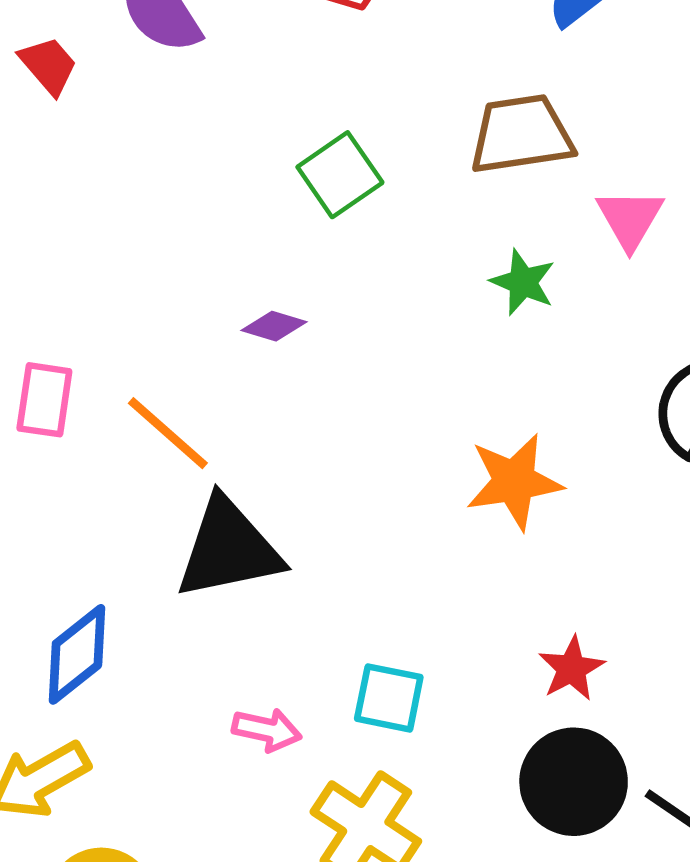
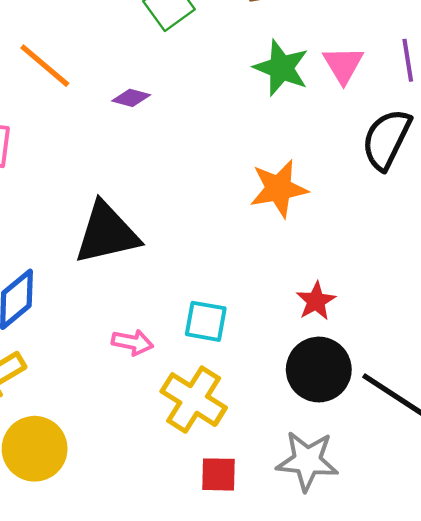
pink triangle: (630, 219) -> (343, 65), moved
green star: (523, 282) -> (281, 68), size x1.4
orange line: (168, 433) -> (45, 66), moved

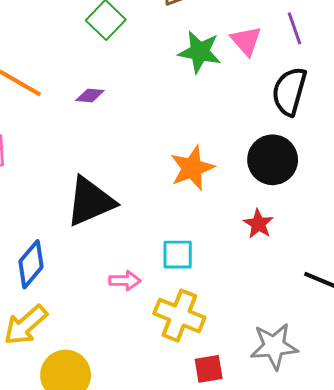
orange star: (279, 189) -> (192, 168), moved
black circle: (319, 370) -> (273, 160), moved

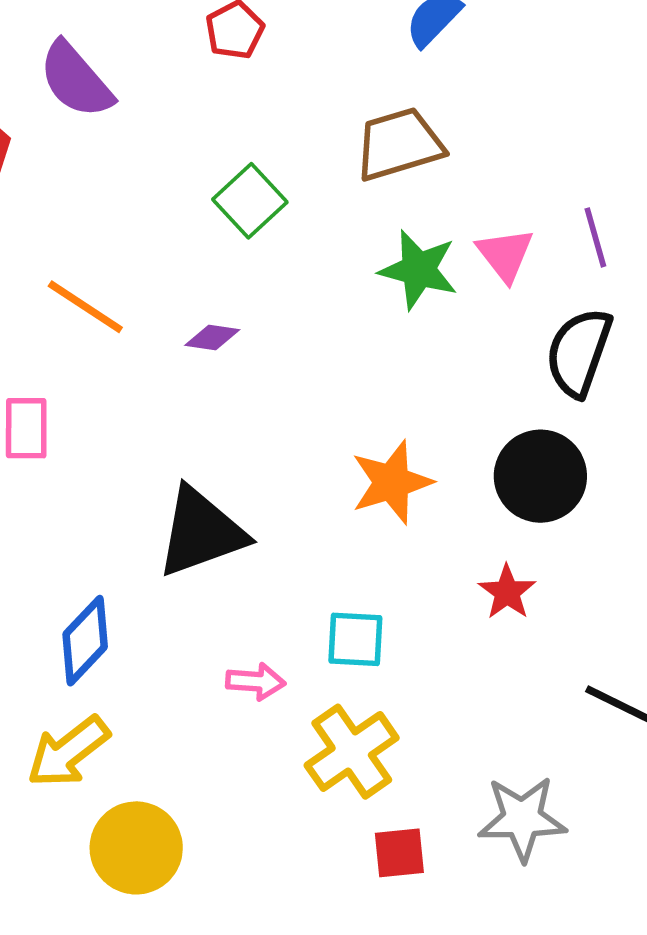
yellow cross: (179, 316) -> (352, 752), turned 30

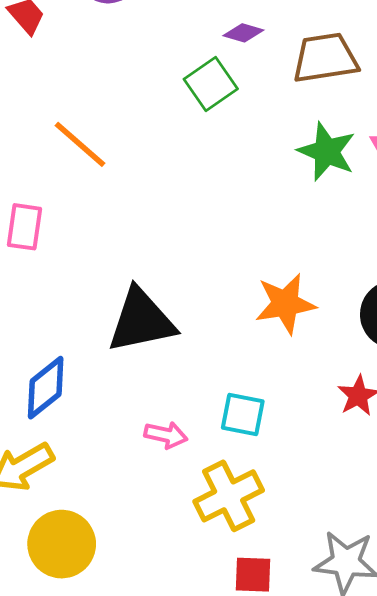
purple diamond: (212, 337) -> (243, 33), moved

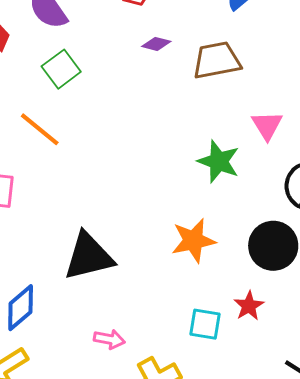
green square: (211, 84) -> (61, 69), moved
green star: (327, 152) -> (219, 161), moved
cyan square: (243, 415) -> (205, 324), moved

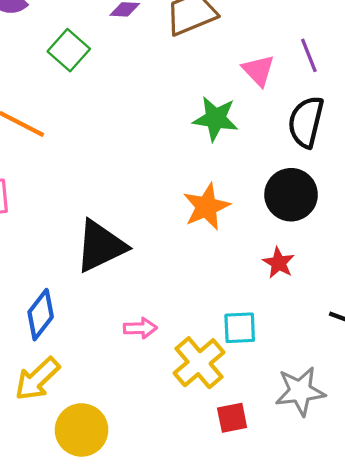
green square: (61, 69) -> (69, 50), moved
cyan square: (205, 324) -> (240, 328), moved

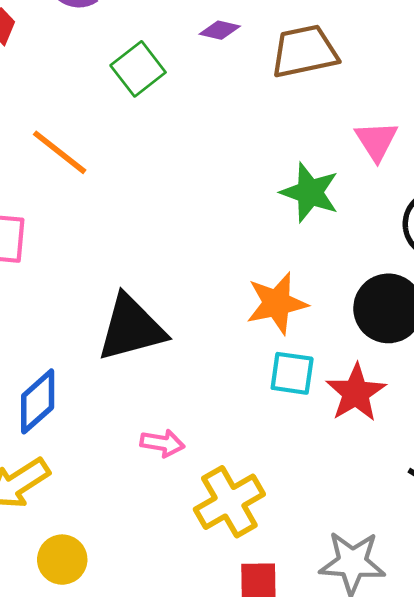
red star: (279, 263) -> (356, 393), size x1.4
cyan square: (240, 328) -> (292, 373), moved
yellow circle: (82, 430) -> (62, 560), size x0.7

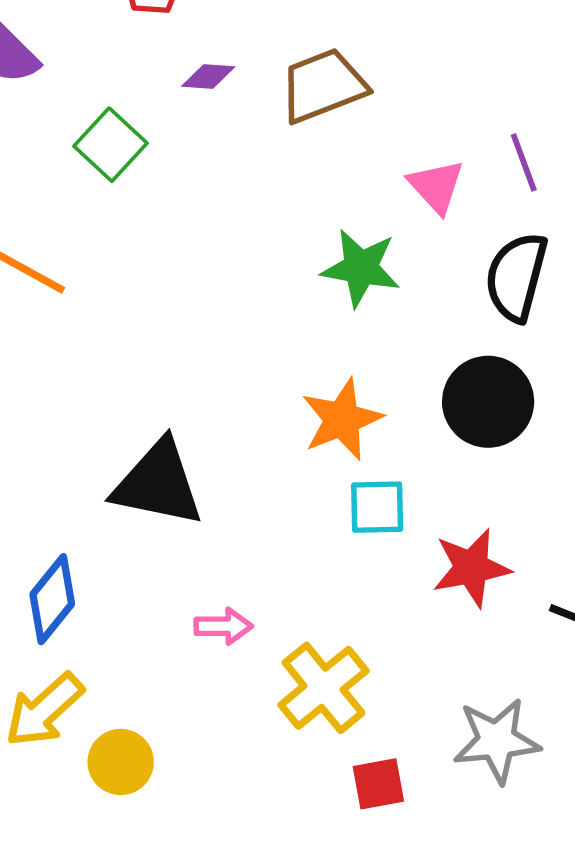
black triangle: (131, 328) -> (158, 483), turned 36
red star: (356, 393) -> (471, 568), moved, turned 30
yellow circle: (62, 560) -> (121, 762), moved

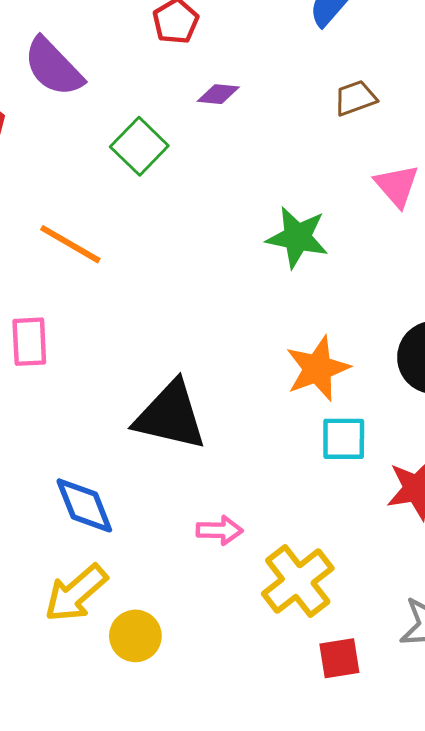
brown trapezoid: (323, 86) -> (355, 98), moved, size x0.6
green star: (361, 268) -> (297, 237), moved
blue diamond: (52, 599) -> (84, 505), turned -62

